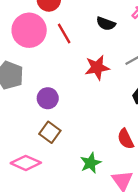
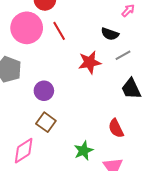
black semicircle: (106, 24) -> (110, 34), moved
pink diamond: (26, 163) -> (24, 151), turned -56

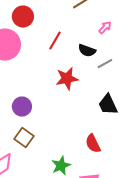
red line: (59, 31) -> (55, 41), moved, turned 60
gray line: (123, 55) -> (105, 64), moved

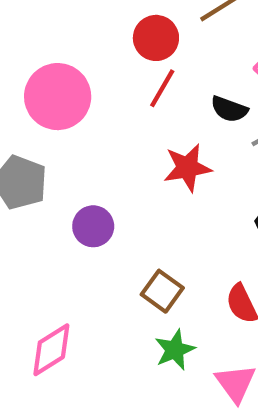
red circle: (23, 17) -> (156, 38), moved
brown square: (24, 138) -> (162, 291), moved

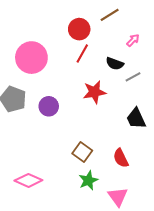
purple circle: (93, 226) -> (49, 106), moved
pink diamond: (51, 350) -> (28, 180), turned 56

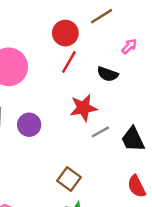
gray line: (133, 77) -> (100, 132), moved
red semicircle: (121, 158) -> (137, 186), moved

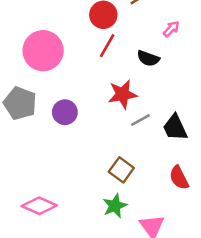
brown square: (69, 179) -> (121, 170), moved

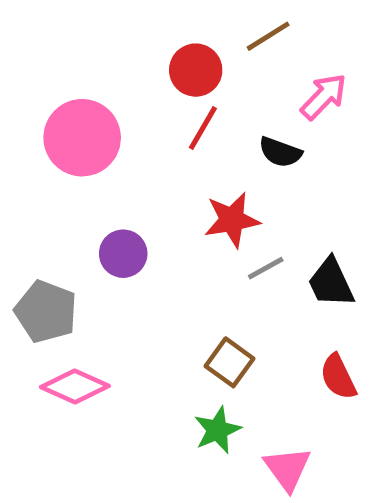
pink arrow: (171, 29) -> (324, 97), size x1.5
gray pentagon: (20, 103) -> (46, 312), moved
pink diamond: (39, 206) -> (75, 387), moved

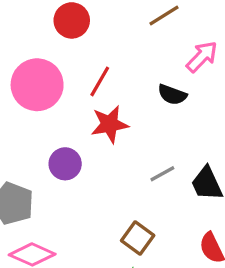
red circle: (196, 70) -> (72, 20), moved
red line: (203, 128) -> (100, 81), moved
red star: (232, 220) -> (110, 124), moved

